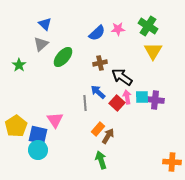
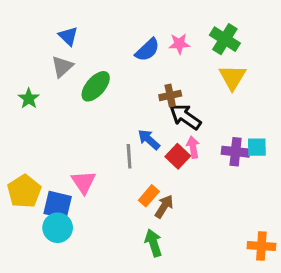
brown cross: (100, 63) -> (170, 95), moved
cyan square: (142, 97) -> (257, 147), moved

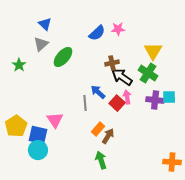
green cross: (225, 39) -> (148, 73), moved

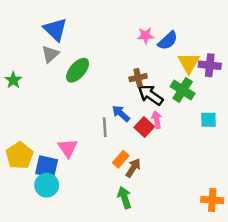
blue triangle: (45, 24) -> (55, 29), size x1.5
blue semicircle: (97, 33) -> (168, 41), moved
green star: (19, 65) -> (13, 80), moved
purple cross: (155, 100) -> (210, 65), moved

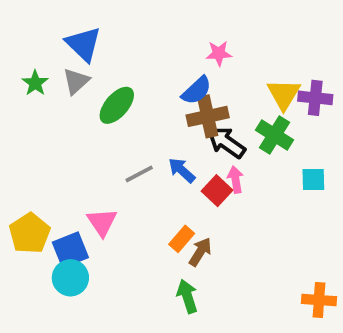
blue semicircle: (168, 41) -> (197, 90), moved
brown cross: (138, 78) -> (208, 116), size x1.5
green star: (13, 80) -> (35, 83), moved
gray line: (105, 127) -> (139, 174), moved, turned 66
blue square: (47, 167) -> (70, 250), turned -35

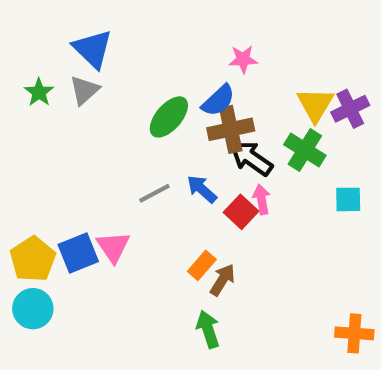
purple cross: (315, 98) -> (350, 109), turned -32
green ellipse: (117, 105) -> (169, 117), moved
blue square: (70, 250) -> (78, 253), moved
cyan circle: (70, 278) -> (33, 309), moved

